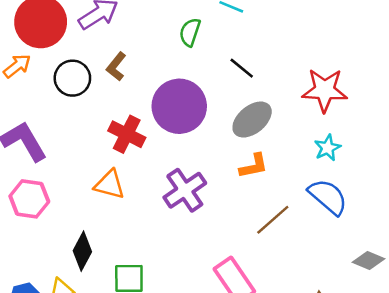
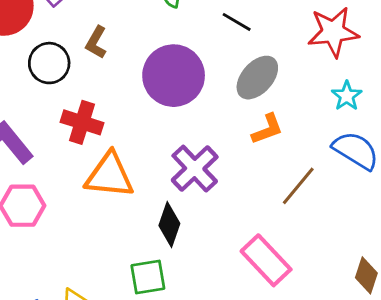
red cross: (127, 134) -> (82, 122), moved
orange triangle: (110, 185) -> (109, 175), size x1.4
black diamond: (82, 251) -> (169, 224), moved

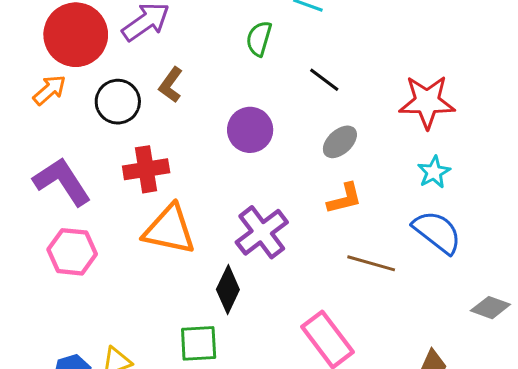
purple circle: (174, 76) -> (250, 130), size x0.7
gray ellipse: (257, 78) -> (340, 142), size x0.7
red cross: (82, 122) -> (146, 169), turned -33
brown line: (298, 186) -> (371, 263), turned 60

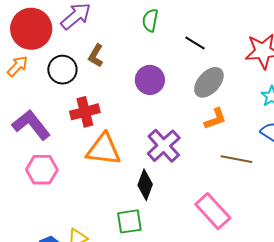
gray ellipse: (340, 142) -> (209, 82), size x1.4

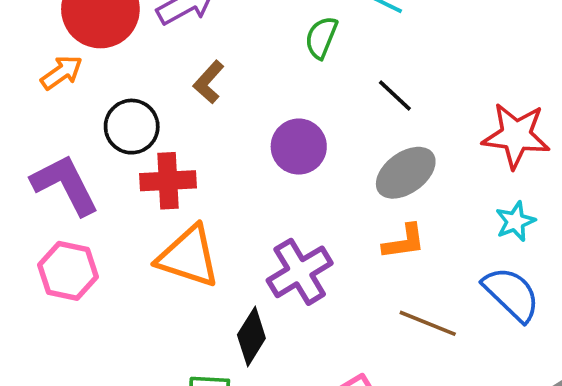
black circle: (62, 70) -> (132, 127), moved

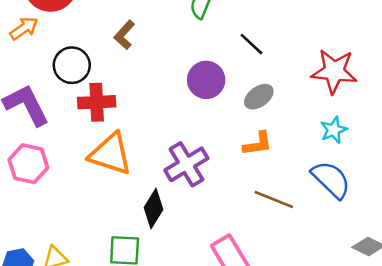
purple circle: (299, 147) -> (206, 80), moved
gray ellipse: (406, 173) -> (259, 97), size x0.7

